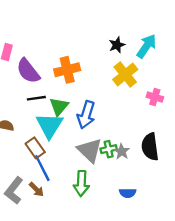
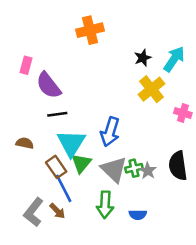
orange cross: (67, 70) -> (90, 30), moved
green triangle: (59, 106) -> (81, 163), moved
blue semicircle: (128, 193) -> (138, 215), moved

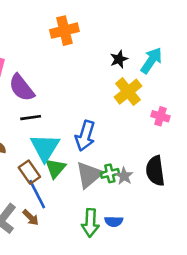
gray triangle: (114, 169) -> (89, 175), turned 36
green arrow: (105, 205) -> (90, 223), moved

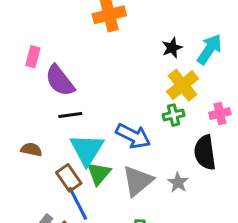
pink cross: (160, 116) -> (220, 114), turned -30
blue arrow: (85, 136) -> (133, 136), turned -80
black semicircle: (155, 171) -> (205, 152), moved
green cross: (110, 173) -> (174, 115), moved

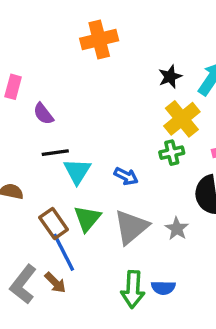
purple semicircle: (60, 81) -> (43, 114), size x0.6
blue arrow: (133, 136) -> (126, 176), size x0.6
cyan triangle: (87, 149) -> (77, 171), moved, size x0.7

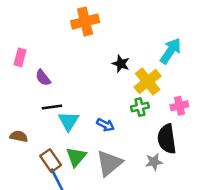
black star: (170, 77) -> (121, 64), moved, turned -30
gray star: (177, 229) -> (154, 162), moved, turned 30

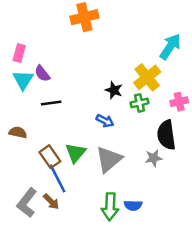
black star: (121, 64) -> (114, 90), moved
cyan triangle: (69, 121) -> (23, 80), moved

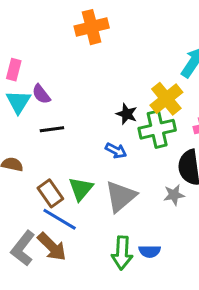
green cross: (139, 103) -> (157, 129), size x1.6
blue line: (58, 178) -> (60, 219), turned -32
brown arrow: (51, 202) -> (52, 247), size x1.5

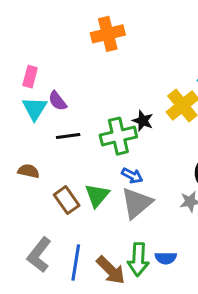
green cross: (157, 129) -> (118, 136), moved
blue arrow: (116, 151) -> (132, 176), moved
blue line: (60, 219) -> (76, 263), moved, turned 68
brown arrow: (52, 247) -> (111, 270), moved

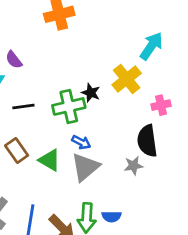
purple semicircle: (57, 101) -> (14, 60), moved
green triangle: (97, 195) -> (50, 160), turned -40
brown rectangle: (67, 200) -> (17, 150), moved

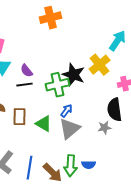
purple semicircle: (14, 60) -> (27, 71), moved
black star: (91, 93) -> (74, 75), size x1.6
blue arrow: (81, 142) -> (67, 111), turned -80
brown rectangle: (17, 150) -> (20, 117), turned 36

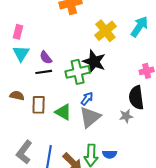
yellow cross: (100, 65) -> (105, 31), moved

